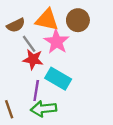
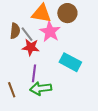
brown semicircle: (16, 25) -> (15, 31), moved, turned -56
cyan rectangle: (58, 79) -> (70, 62), moved

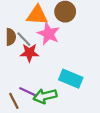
cyan rectangle: (70, 62) -> (71, 79), moved
purple line: (34, 73) -> (28, 92), moved, turned -66

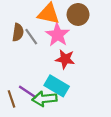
red star: (29, 53) -> (65, 59), moved
cyan rectangle: (71, 79) -> (57, 86), moved

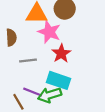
gray line: (31, 37) -> (28, 61), moved, turned -49
red star: (65, 59) -> (61, 53), turned -30

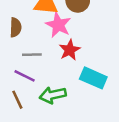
cyan rectangle: (59, 80) -> (93, 78), moved
purple line: (33, 92) -> (25, 76), moved

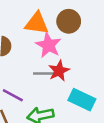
gray line: (32, 55) -> (43, 74), moved

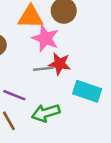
red star: (59, 71) -> (60, 64), turned -30

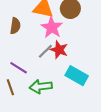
gray line: (43, 69) -> (45, 51), turned -49

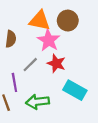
gray line: (45, 51) -> (30, 65), moved
purple line: (19, 68) -> (14, 82), turned 48

